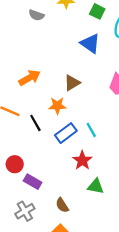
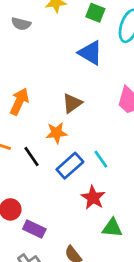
orange arrow: (30, 78) -> (19, 102), turned -30

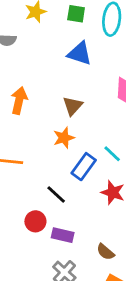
orange arrow: (19, 102) -> (19, 100), moved
black line: (31, 156) -> (56, 194), moved

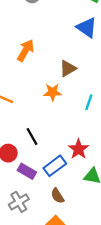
cyan line: (112, 154) -> (89, 102), moved, turned 49
blue rectangle: (84, 167) -> (55, 166), moved

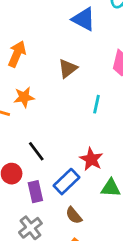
orange star: (53, 92) -> (24, 97), moved
purple rectangle: (27, 171) -> (35, 192), turned 54

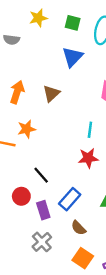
blue triangle: (84, 19) -> (72, 57), turned 50
brown triangle: (68, 69) -> (51, 93), moved
red star: (91, 159) -> (88, 158), moved, turned -30

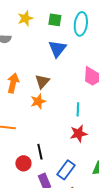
orange star: (27, 129) -> (38, 101), moved
black line: (41, 175) -> (40, 152), turned 35
red circle: (21, 196) -> (23, 163), moved

